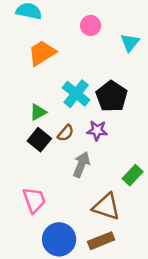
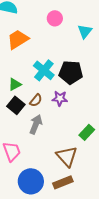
black pentagon: (112, 96) -> (71, 72), turned -30
gray arrow: (81, 165) -> (36, 124), moved
brown triangle: (106, 207) -> (67, 156), turned 30

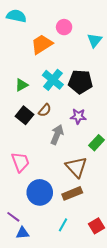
orange trapezoid: (18, 39) -> (42, 44), moved
green triangle: (15, 84) -> (21, 85), moved
purple star: (60, 98) -> (78, 116), moved
gray arrow: (36, 124) -> (57, 135), moved

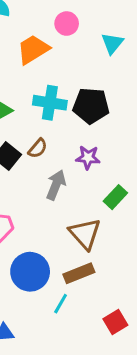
cyan cross: (53, 80) -> (50, 103), turned -30
cyan line: (63, 225) -> (61, 304), moved

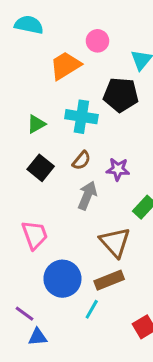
black pentagon: (91, 106) -> (121, 95), moved
brown semicircle: (38, 148) -> (81, 160), moved

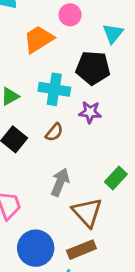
purple star: (118, 169) -> (90, 112), moved
gray arrow: (87, 195) -> (60, 182), moved

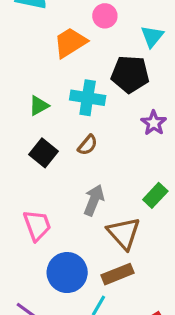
purple star: (90, 112) -> (154, 123), moved, turned 30

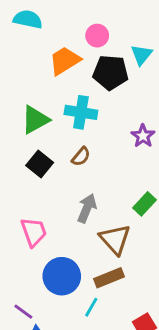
black pentagon: (130, 74) -> (110, 72), moved
green triangle: (39, 106) -> (35, 120), size x1.5

